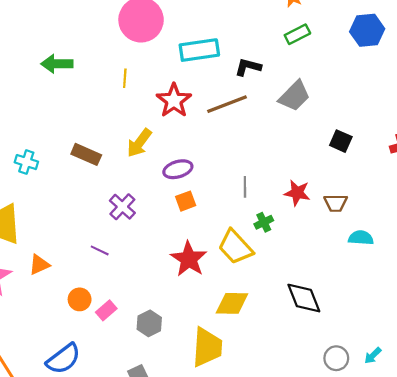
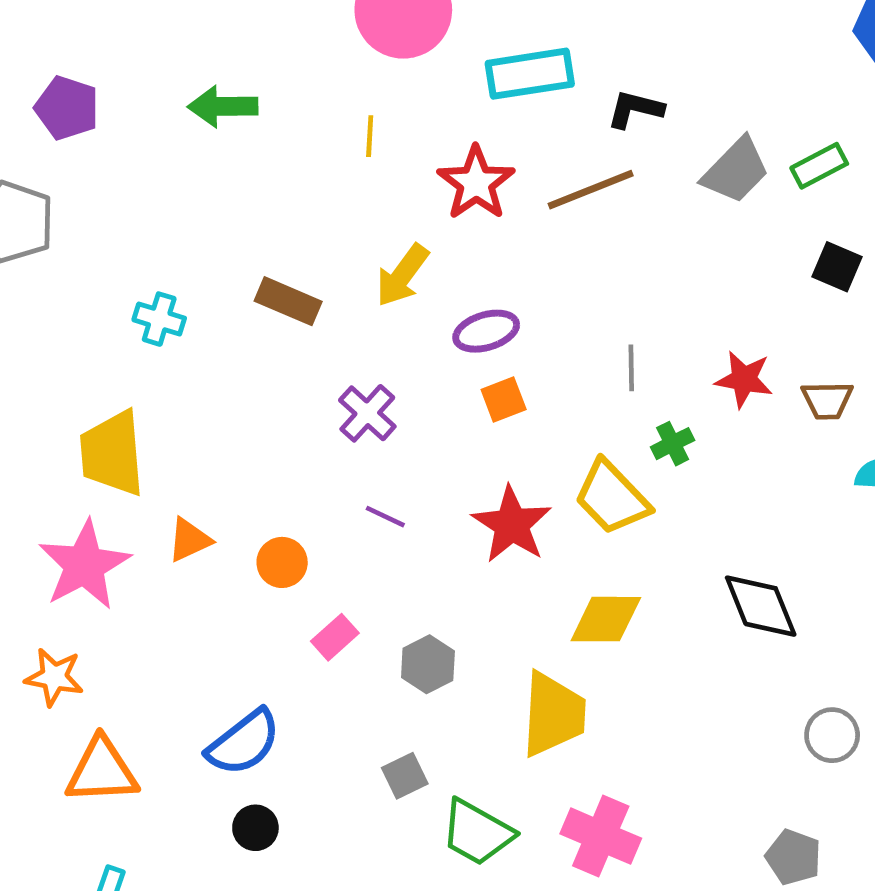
green rectangle: (297, 34) -> (819, 166), moved
purple line: (100, 250) -> (385, 517), moved
orange circle: (80, 299) -> (282, 562), moved

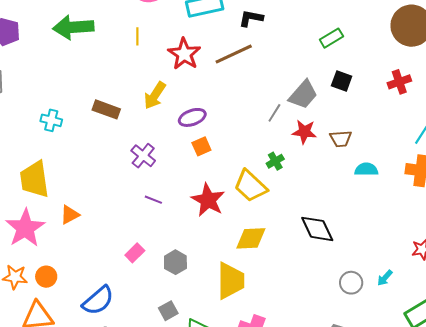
green arrow: (223, 106) -> (73, 27), size x1.4
gray trapezoid: (736, 170) -> (303, 95), moved
gray line: (631, 368) -> (274, 113), moved, turned 36
orange circle: (282, 562) -> (46, 277), moved

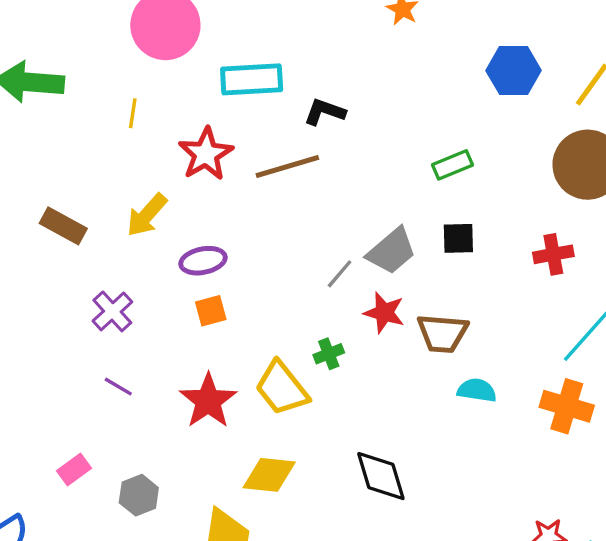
black square: (342, 81) -> (458, 238), turned -30
brown trapezoid: (341, 139) -> (442, 333), size x1.4

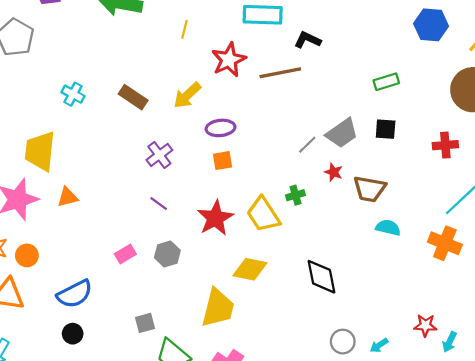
red star: (384, 313) -> (334, 172), size x0.7
gray hexagon: (139, 495) -> (167, 254), moved

